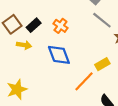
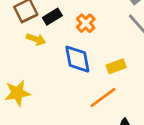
yellow rectangle: (102, 64) -> (116, 66), moved

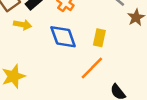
yellow rectangle: (116, 66) -> (99, 38), turned -49

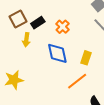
yellow arrow: (23, 25) -> (26, 40), turned 80

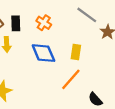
black rectangle: (38, 23) -> (16, 23), turned -48

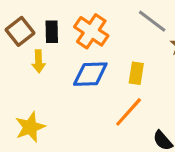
orange cross: (44, 23) -> (91, 31), size x1.5
blue diamond: (43, 53) -> (90, 74), turned -70

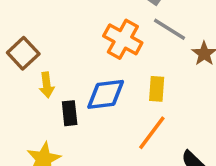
orange cross: (91, 31) -> (123, 39), moved
black rectangle: (52, 32) -> (70, 113), moved

